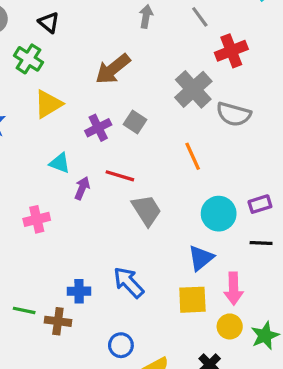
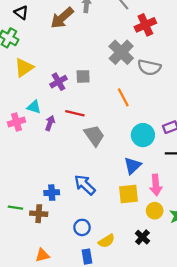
brown arrow: (113, 69) -> (62, 18), moved
gray square: (135, 122) -> (83, 76), turned -32
pink cross: (37, 219) -> (17, 122), moved

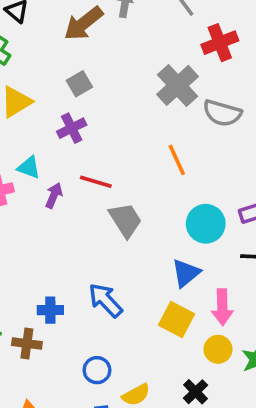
gray square: (83, 76) -> (79, 84), moved, turned -32
yellow square: (129, 194) -> (177, 319), turned 30

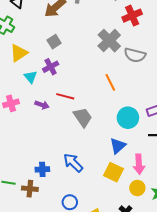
cyan triangle: (29, 167) -> (31, 77), moved, turned 32
purple arrow: (54, 195) -> (42, 105), turned 88

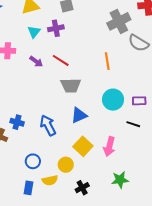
gray trapezoid: (83, 117) -> (71, 85), turned 105
blue triangle: (118, 146) -> (79, 115), moved
yellow circle: (137, 188) -> (66, 165), moved

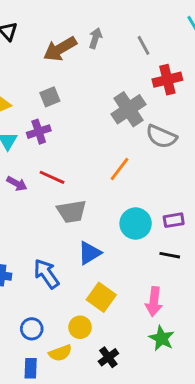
orange line: (107, 61) -> (120, 169), turned 54
pink arrow: (109, 147) -> (154, 302), moved
green star: (120, 180) -> (162, 338), turned -30

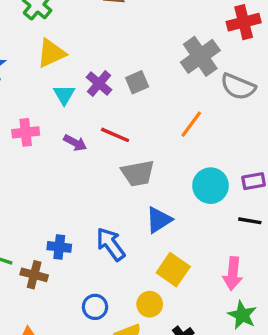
gray square: (50, 97) -> (137, 82), moved
purple cross: (39, 132) -> (99, 83), turned -30

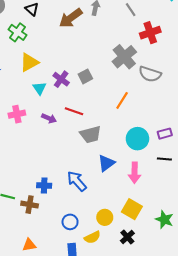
yellow square: (173, 270) -> (132, 209), moved
pink arrow: (233, 274) -> (135, 173), moved

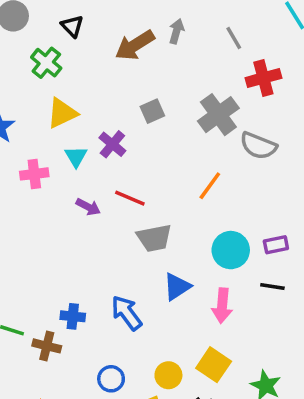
gray square: (85, 76) -> (152, 111), moved
pink cross: (17, 114) -> (34, 174), moved

